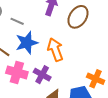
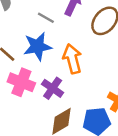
gray line: (17, 21) -> (46, 18), moved

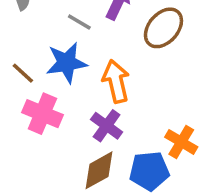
purple cross: (53, 88) -> (107, 126), moved

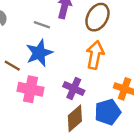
orange arrow: (116, 81) -> (95, 55), moved, turned 36

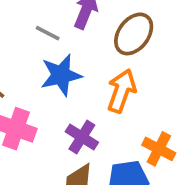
blue star: (39, 53) -> (61, 75), moved

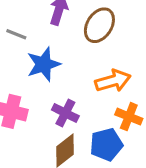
gray line: (48, 33) -> (16, 34), moved
orange arrow: (122, 91) -> (113, 81), moved, turned 60

